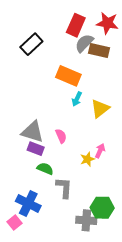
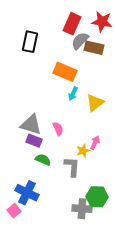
black rectangle: (31, 44) -> (30, 42), turned -35
gray L-shape: (64, 188) -> (72, 167), moved

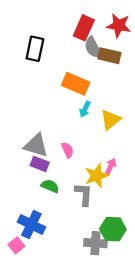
gray semicircle: (80, 41) -> (93, 48), turned -72
yellow star: (83, 151) -> (97, 176), size x1.5

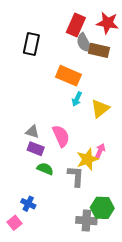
gray triangle: (36, 145) -> (32, 132), size x0.6
pink semicircle: (68, 150) -> (61, 136), size x1.5
blue cross: (31, 224) -> (28, 204), size x0.6

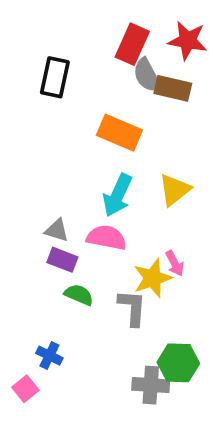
cyan arrow: (77, 99) -> (118, 195), moved, size x1.6
pink semicircle: (61, 136) -> (106, 238), turned -55
pink arrow: (100, 151) -> (175, 263), turned 128

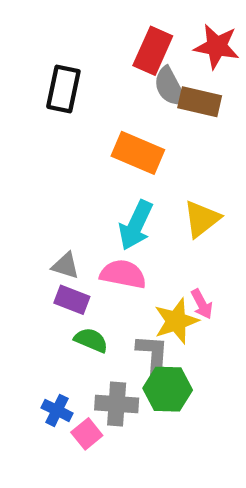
green hexagon: (178, 363) -> (168, 389), moved
gray cross: (151, 385) -> (117, 404), moved
pink square: (25, 389) -> (87, 434), moved

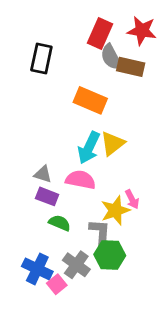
yellow triangle: (202, 219) -> (113, 144), moved
gray cross: (117, 404) -> (76, 265), turned 32
blue cross: (57, 410) -> (37, 269), size x1.5

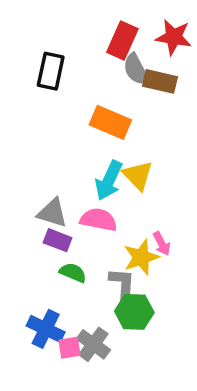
yellow triangle: (113, 144) -> (138, 175), turned -36
gray triangle: (43, 174) -> (52, 213), size x1.4
gray cross: (76, 265) -> (93, 344), moved
pink square: (57, 284) -> (69, 348), turned 30

